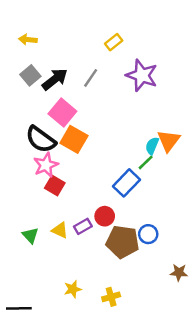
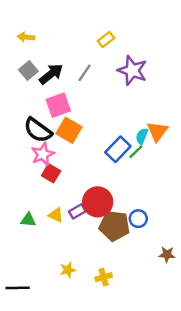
pink square: (62, 113) -> (58, 105), turned 30
blue rectangle: (126, 183) -> (118, 149), moved
red circle: (105, 216) -> (98, 202), size x1.6
green triangle: (30, 235) -> (28, 220), turned -42

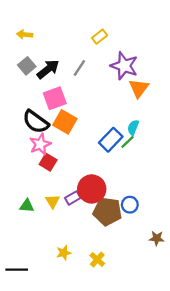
orange triangle: (157, 131) -> (139, 88), moved
yellow triangle: (56, 215) -> (53, 201), turned 32
yellow cross: (104, 277) -> (97, 260), turned -32

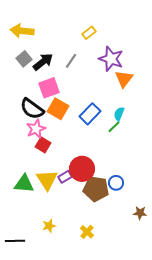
yellow arrow: (25, 34) -> (22, 31), size x1.6
blue rectangle: (111, 140) -> (90, 114), moved
yellow triangle: (53, 201) -> (47, 180), size x1.6
green triangle: (27, 206) -> (24, 184), size x1.5
yellow star: (64, 253) -> (49, 226), moved

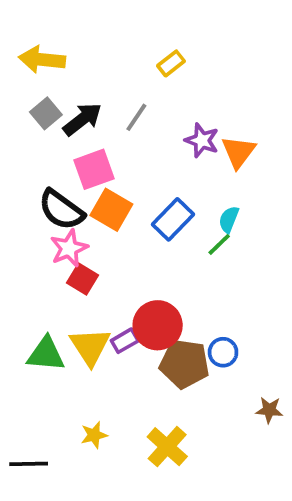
purple star: (111, 59) -> (202, 140), moved, size x0.7
yellow cross: (87, 232) -> (167, 447), size x1.5

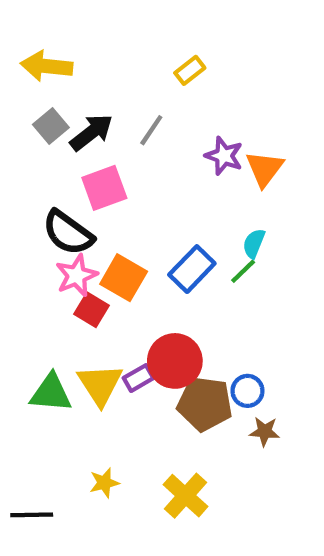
orange square: (111, 210) -> (124, 278), moved
blue rectangle: (173, 219) -> (192, 269), moved
brown star: (269, 410) -> (265, 431), moved

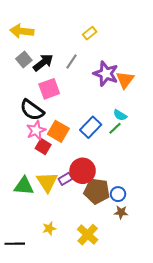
purple star: (224, 156) -> (106, 74), size x1.4
cyan semicircle: (254, 243) -> (120, 115), turned -80
blue circle: (247, 391) -> (118, 194), moved
brown star: (265, 431) -> (121, 212), moved

